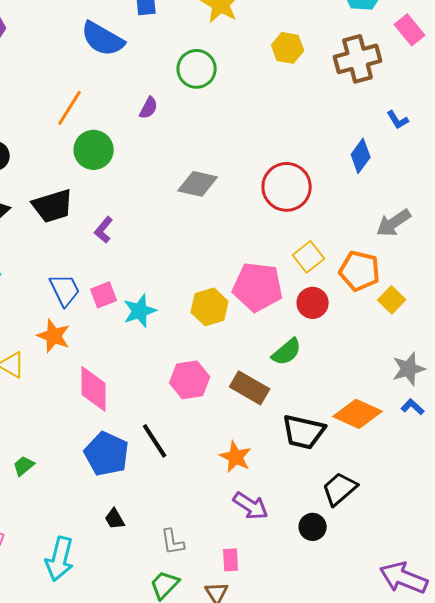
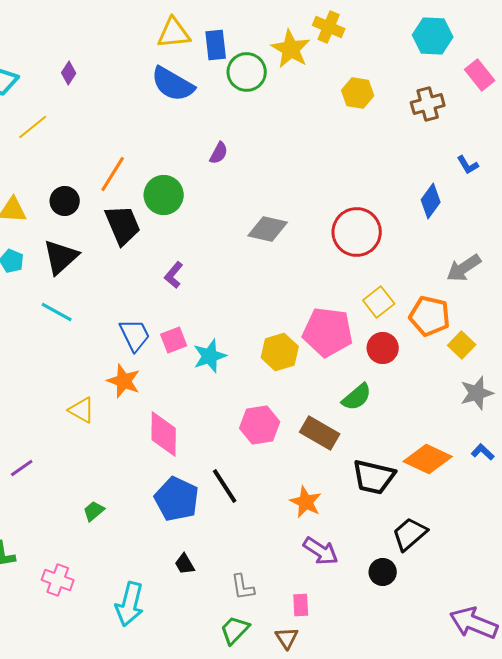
brown cross: (358, 59) -> (428, 104), size x0.7
green circle: (197, 69) -> (247, 72), moved
orange line: (70, 108) -> (113, 174), moved
black trapezoid: (53, 206) -> (123, 225), moved, turned -96
gray star: (409, 369) -> (477, 393), moved

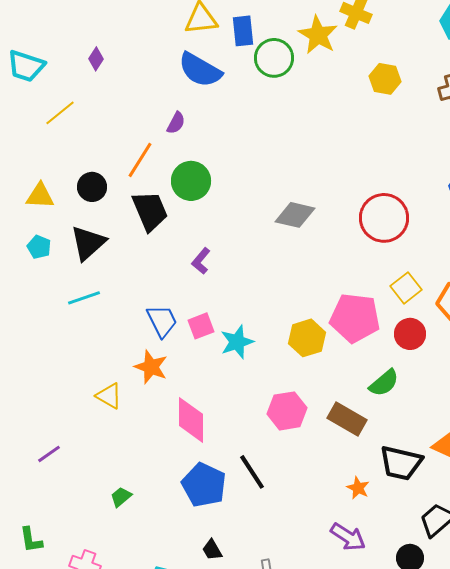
purple semicircle: (219, 153) -> (176, 123), moved
cyan line: (57, 312) -> (84, 298), turned -48
orange star: (306, 502) -> (358, 488), moved, size x0.7

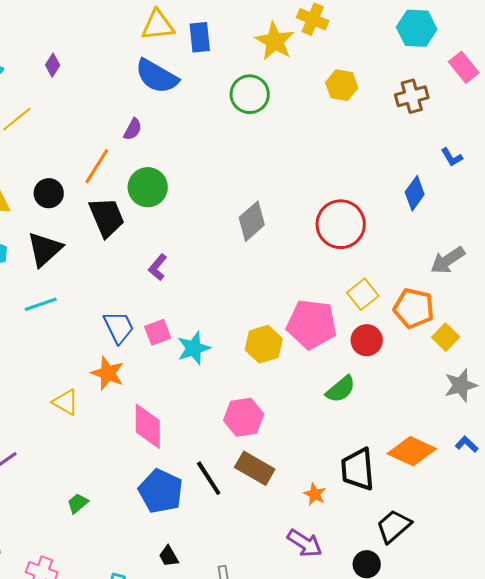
green circle: (274, 58) -> (250, 94), moved
gray diamond: (295, 215) -> (252, 221), turned -54
brown rectangle: (347, 419) -> (255, 468), moved
black trapezoid: (401, 463) -> (358, 469), turned 72

